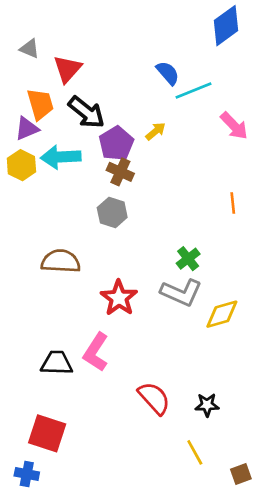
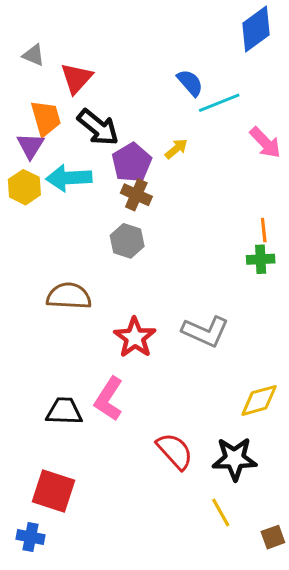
purple triangle: (27, 129) -> (30, 146), turned -35
green cross: (188, 259) -> (261, 259), moved, turned 35
yellow diamond: (222, 314) -> (259, 400), moved
black star: (207, 405) -> (235, 459), size x1.6

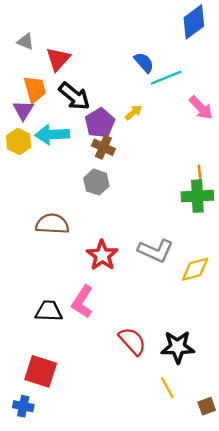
green cross: (261, 259) -> (197, 196), size x1.5
yellow diamond: (259, 400) -> (195, 269), moved

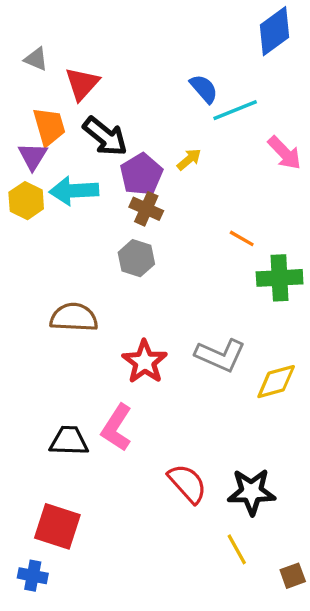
orange line: (200, 174) -> (242, 238), moved, turned -54

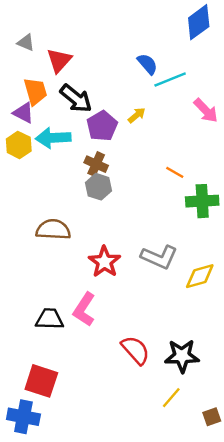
purple triangle: (33, 156) -> (23, 113), turned -35
brown cross: (146, 209) -> (96, 164), moved
yellow line: (237, 549) -> (171, 398), turned 70
blue cross: (33, 576) -> (23, 417), size x1.5

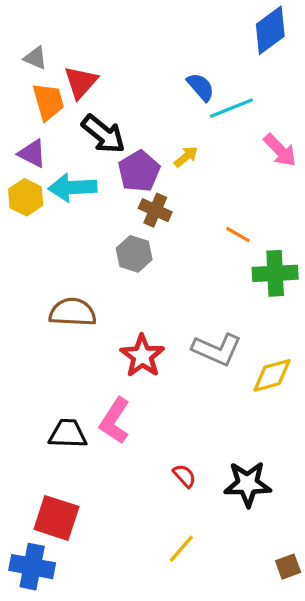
orange trapezoid: (35, 91) -> (48, 102), moved
brown cross: (96, 164) -> (155, 210), moved
red semicircle: (135, 350) -> (184, 476), size x0.6
yellow line: (171, 398) -> (181, 549), moved

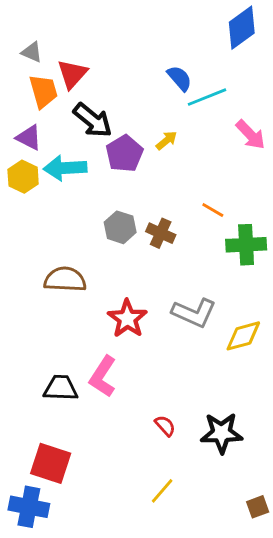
brown cross: (155, 210) -> (161, 233), moved

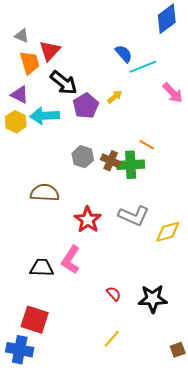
green cross: (246, 245) -> (131, 165), moved

